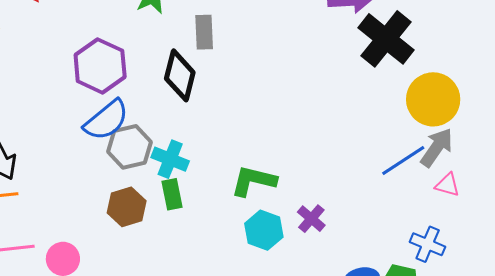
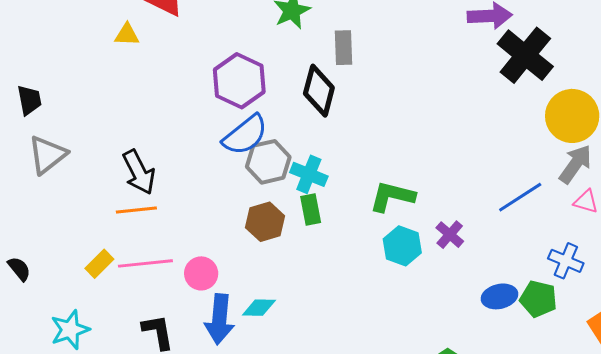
blue line: (403, 160) -> (520, 197), moved

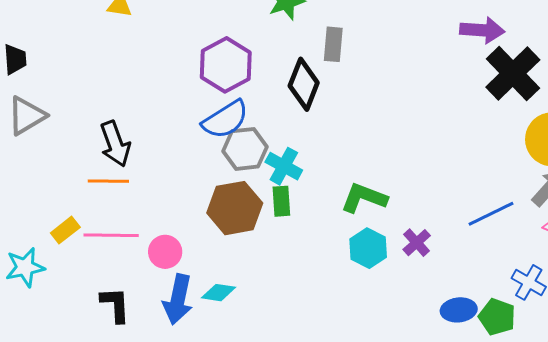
brown hexagon: (265, 222) -> (235, 208), size x1.4
cyan star: (70, 330) -> (25, 267), moved

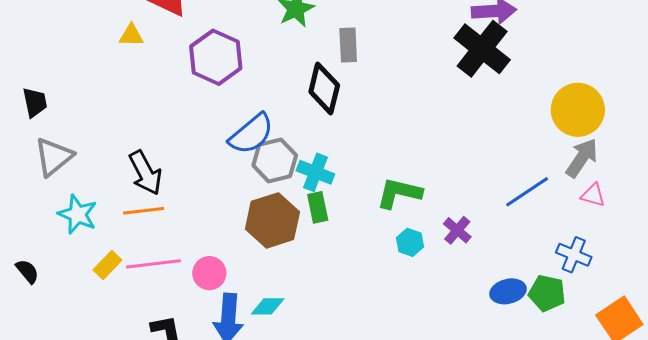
purple hexagon: (226, 65) -> (216, 57), moved
black cross: (513, 73) -> (482, 49), moved
cyan hexagon: (368, 248) -> (410, 242), size x0.7
cyan star: (25, 267) -> (78, 214), moved, turned -30

